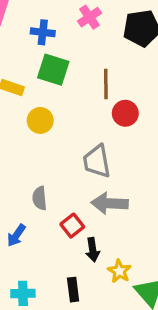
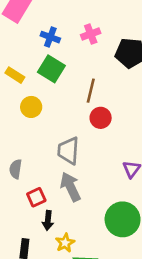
gray arrow: (110, 203) -> (70, 187), turned 48

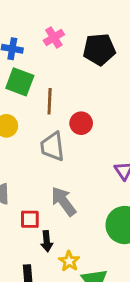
brown line: (91, 91) -> (50, 101), moved
gray trapezoid: (68, 151) -> (52, 147), moved
red square: (36, 197) -> (30, 219), turned 36

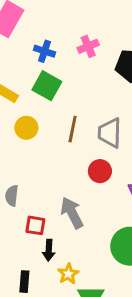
brown line: (50, 101) -> (73, 129), moved
red circle: (81, 123) -> (100, 171), moved
gray trapezoid: (52, 147) -> (110, 133), moved

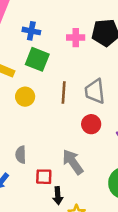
pink cross: (88, 46) -> (76, 38), moved, turned 30

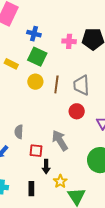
yellow circle: (25, 97) -> (35, 82), moved

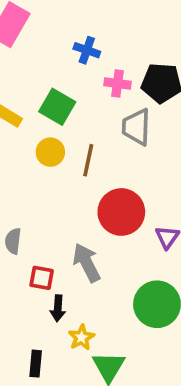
blue cross: (34, 34) -> (87, 50), moved
gray trapezoid: (81, 85) -> (136, 127), moved
red circle: (77, 111) -> (121, 212), size x1.6
black rectangle: (31, 189) -> (36, 364), moved

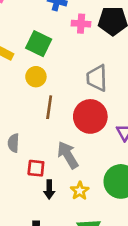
gray trapezoid: (136, 127) -> (97, 78), moved
brown line: (88, 160) -> (49, 107), moved
yellow star: (81, 337) -> (80, 191), moved

